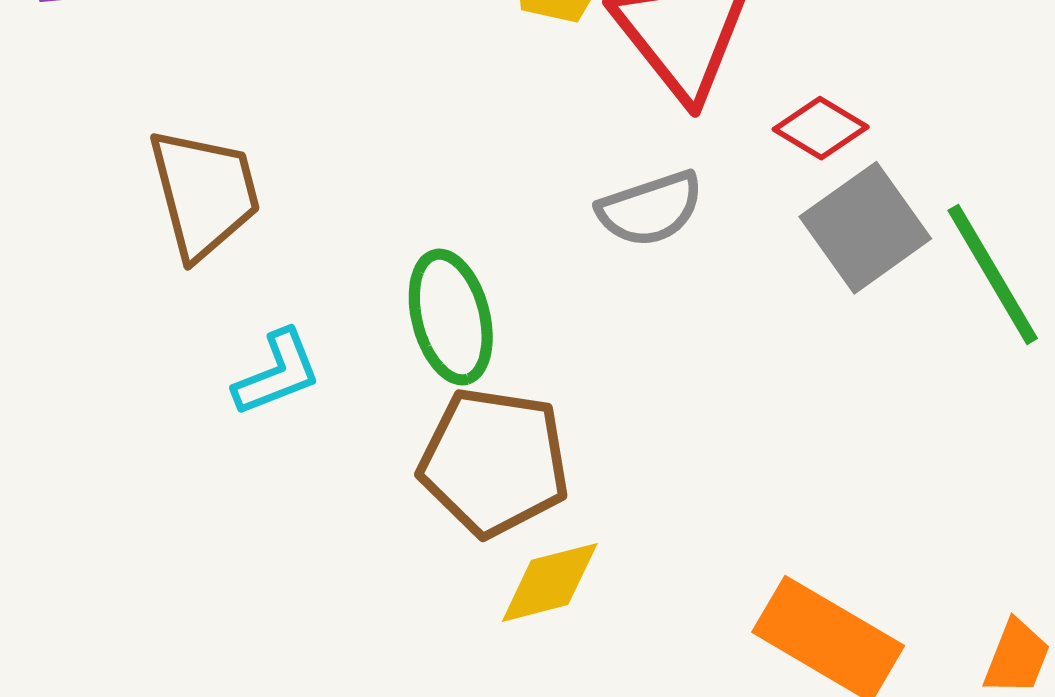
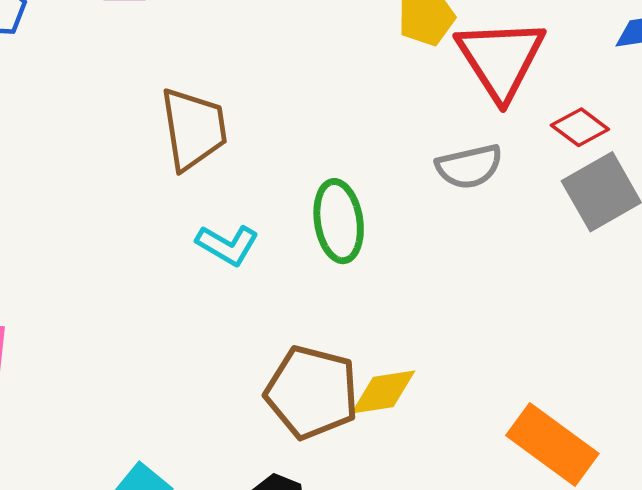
cyan L-shape: (277, 373) -> (227, 245), turned 46
brown pentagon: (494, 462) -> (312, 392), moved

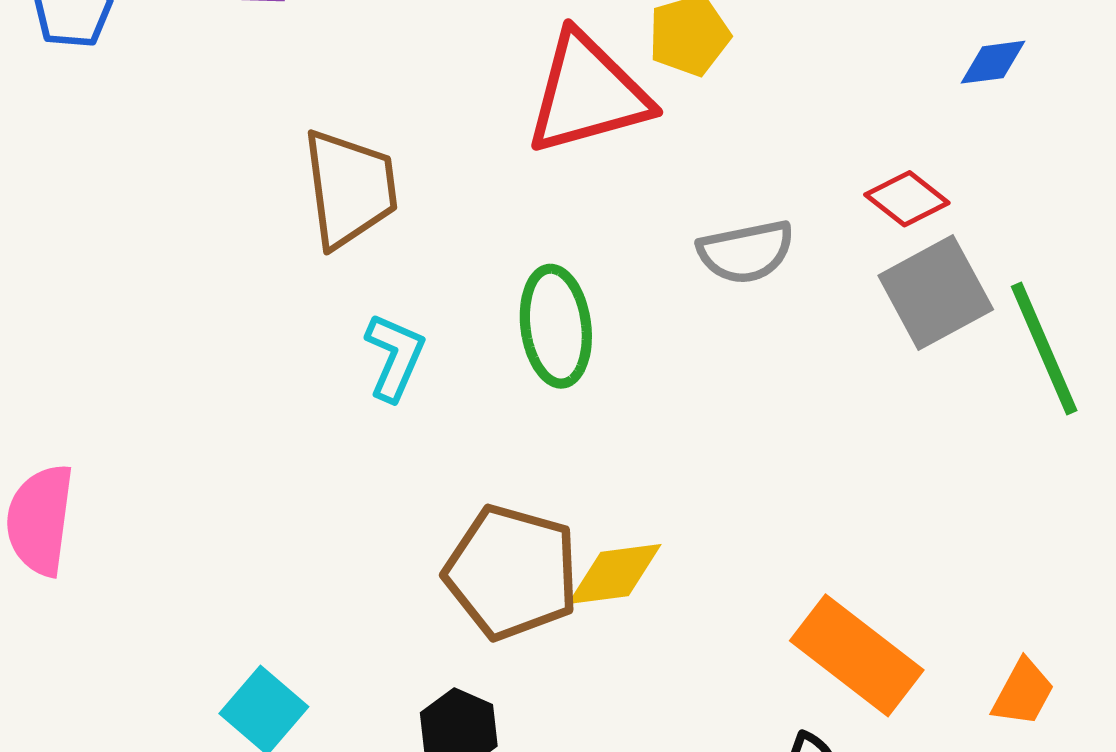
red triangle: (501, 59) -> (588, 94), moved, turned 46
cyan L-shape: (227, 245) -> (395, 357), turned -98

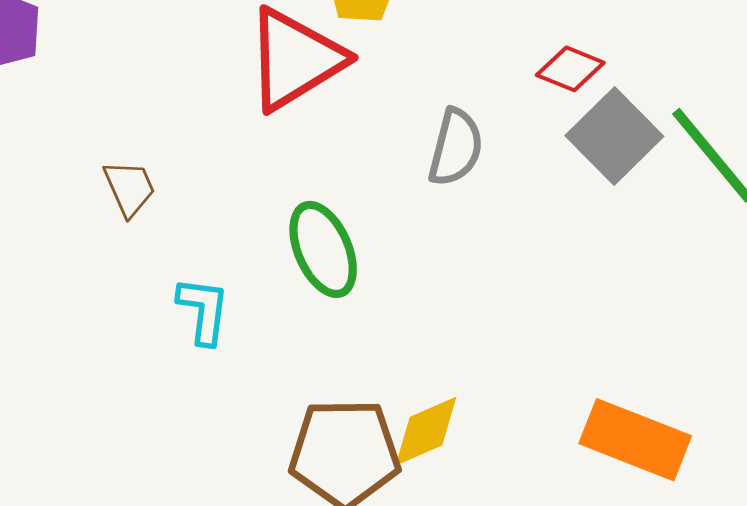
brown trapezoid: (350, 188) -> (129, 188), size x0.6
gray semicircle: (746, 252) -> (456, 147), turned -48

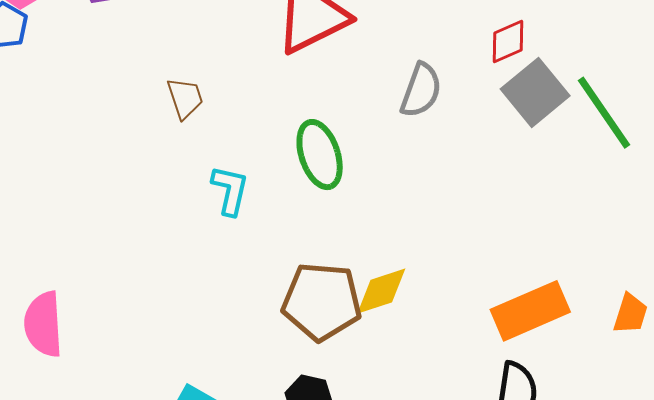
red diamond: (570, 69) -> (508, 42), turned -51
orange rectangle: (635, 440) -> (530, 311), turned -50

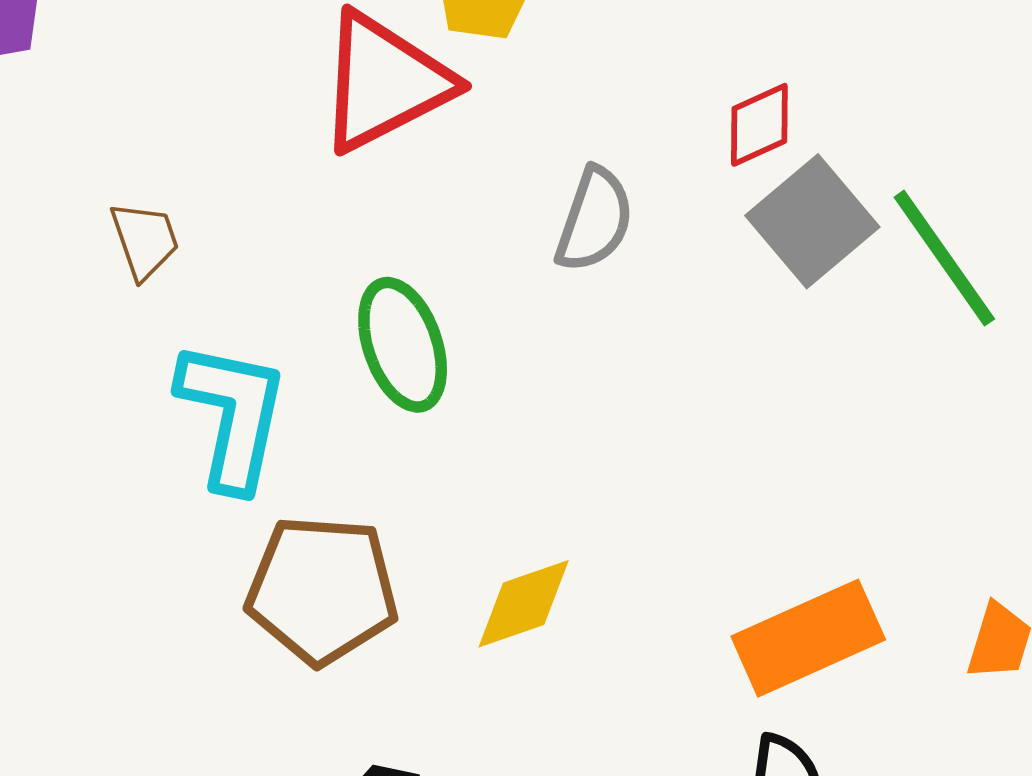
cyan L-shape: (230, 190) -> (232, 415), size x1.6
brown pentagon: (322, 302) -> (322, 590), moved

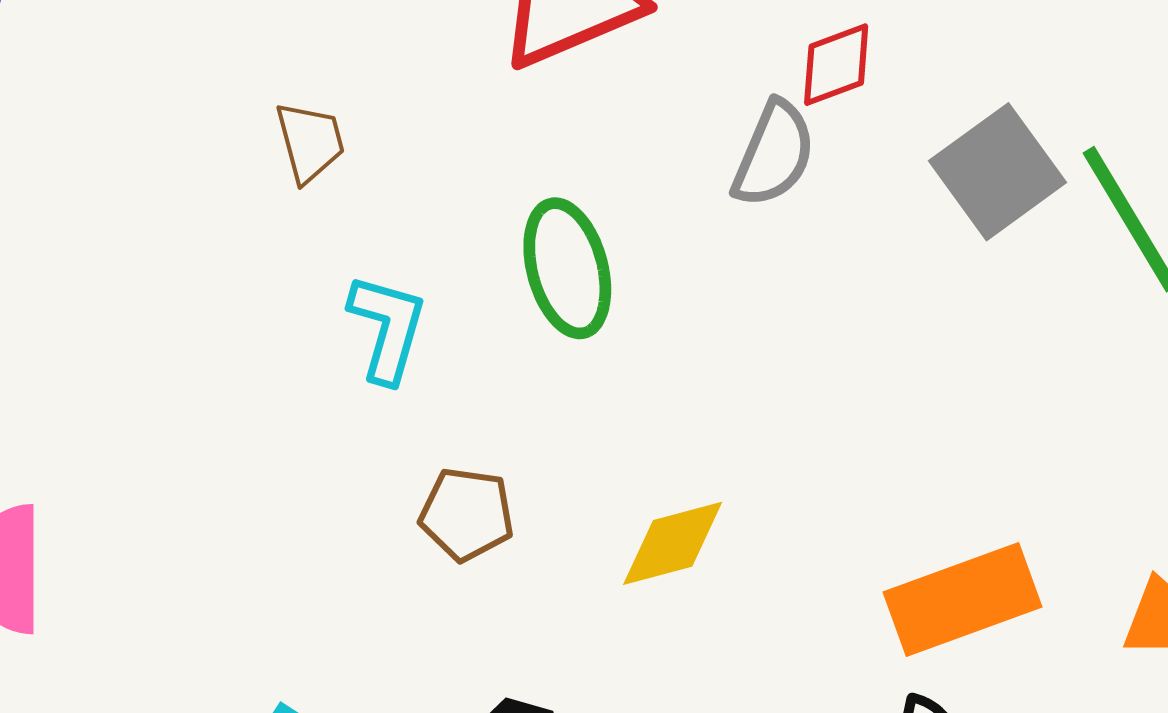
red diamond: (759, 125) -> (836, 65), moved
cyan L-shape: (232, 415) -> (387, 328), size x0.7
brown pentagon: (322, 590) -> (467, 514), size x0.6

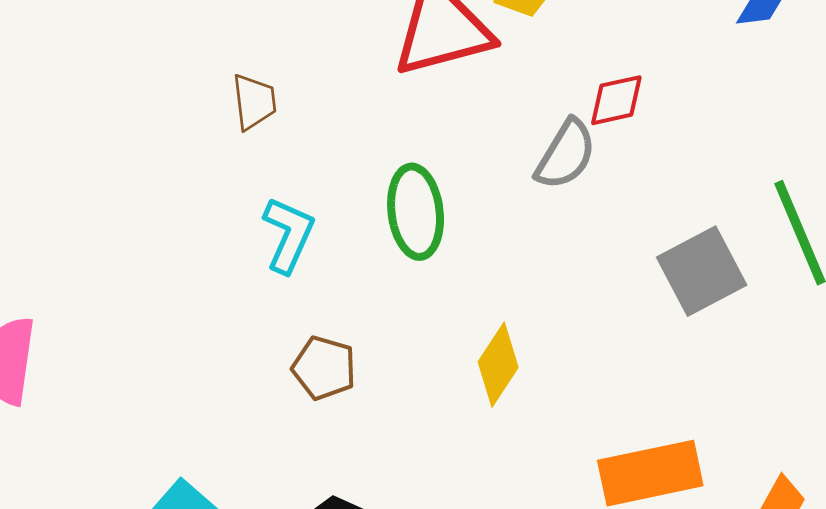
gray square: (997, 172) -> (702, 271), moved
yellow diamond: (673, 543) -> (498, 365), moved, turned -50

